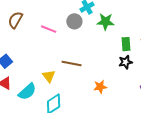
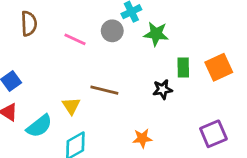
brown semicircle: (15, 20) -> (29, 24), turned 144
black star: (126, 62) -> (163, 89), moved
orange star: (100, 87) -> (142, 138), moved

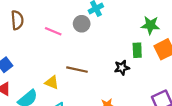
green star: (156, 34) -> (150, 25), moved
yellow triangle: (71, 106) -> (52, 83), turned -32

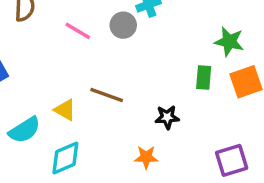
black star: (122, 68) -> (167, 117), moved

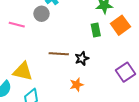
brown line: (107, 95) -> (59, 54), moved
yellow triangle: (65, 110) -> (23, 71), size x1.5

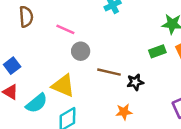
gray circle: (41, 14) -> (81, 51), moved
green rectangle: (96, 30) -> (157, 51), turned 72

